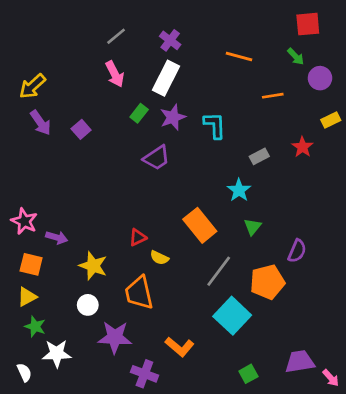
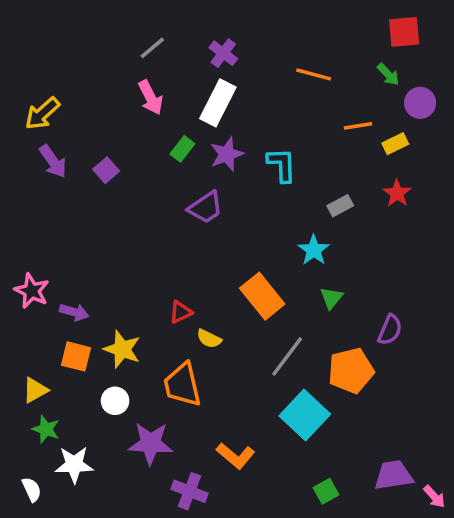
yellow rectangle: (331, 120) -> (395, 144), moved
orange square: (31, 264) -> (76, 356), moved

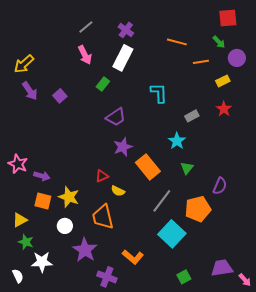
orange line: (358, 126) -> (201, 62), moved
purple star: (227, 154) -> (123, 147), moved
purple star: (150, 443) -> (85, 250), turned 30

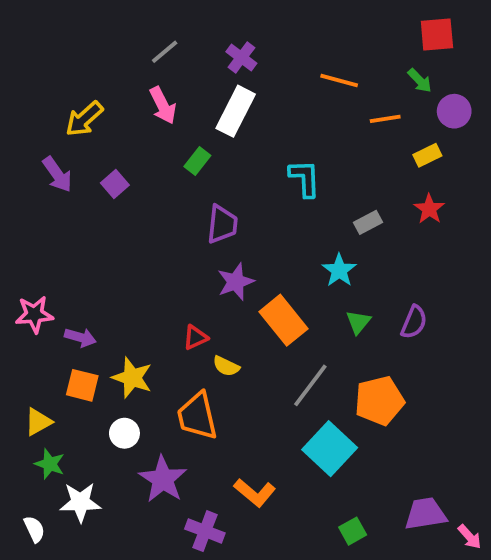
yellow arrow: (24, 64) -> (84, 119), moved
purple trapezoid: (116, 117) -> (222, 224), turned -50
pink star: (18, 164) -> (34, 314), turned -30
purple semicircle: (220, 186) -> (414, 322), moved

